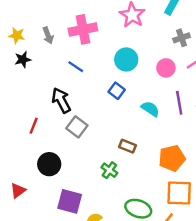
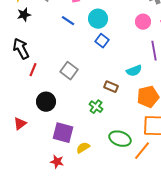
cyan circle: (126, 59) -> (98, 19), moved
black arrow: (61, 100) -> (21, 49), moved
cyan semicircle: (150, 109) -> (134, 71), moved, turned 126

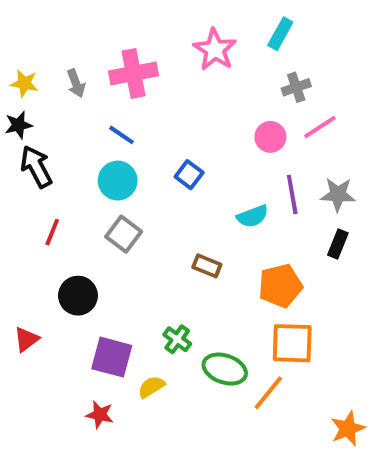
black star: (24, 15) -> (18, 125), moved
cyan circle: (98, 19) -> (118, 181), moved
black arrow: (21, 49) -> (36, 167), moved
cyan semicircle: (134, 71) -> (253, 216), moved
green cross: (96, 107) -> (177, 339), moved

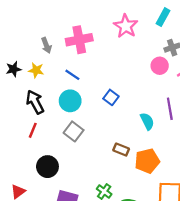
yellow star: (24, 83) -> (36, 70), moved
pink circle: (270, 137) -> (160, 66), moved
black arrow: (36, 167) -> (35, 102), moved
cyan semicircle: (253, 216) -> (147, 121), turned -96
orange pentagon: (280, 286) -> (147, 161), moved

